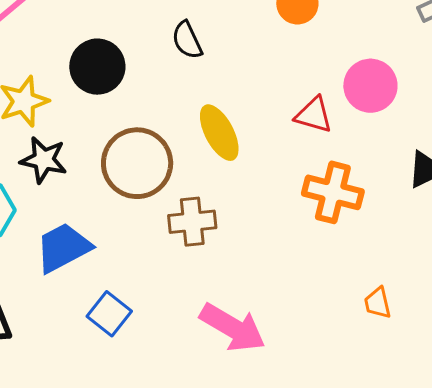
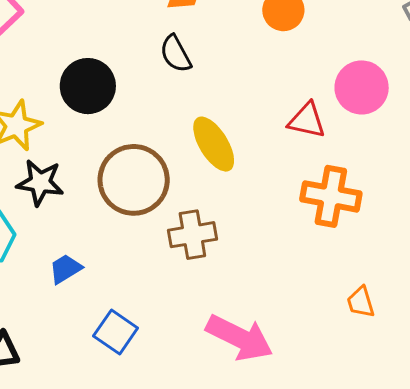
blue trapezoid: (63, 248) -> (65, 269), size x0.6
orange trapezoid: (378, 303) -> (361, 302), moved

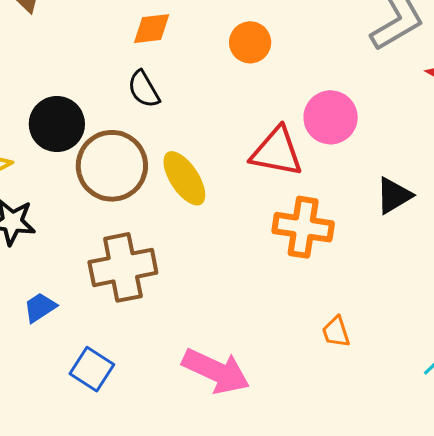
red triangle: (307, 120) -> (277, 152), size x1.4
brown circle: (134, 180) -> (112, 166), moved
brown cross: (192, 235) -> (123, 267), moved, size x1.4

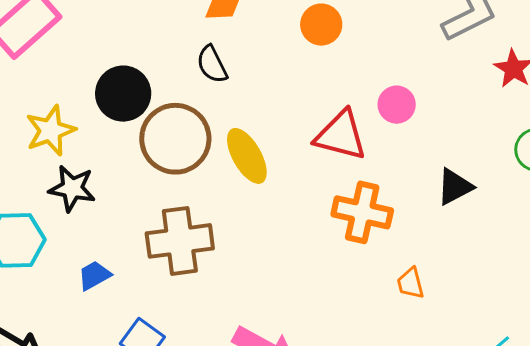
pink circle: (331, 117) -> (397, 105), size x0.7
orange trapezoid: (336, 332) -> (411, 283), moved

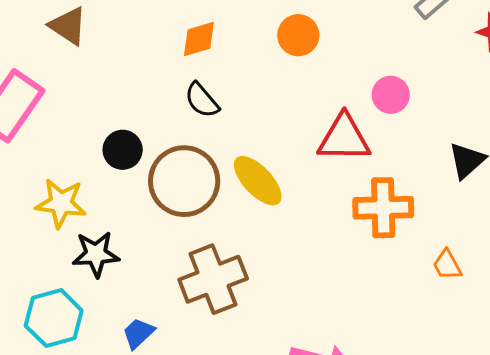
black circle: (123, 94) -> (123, 150), size x0.7
yellow star: (50, 131) -> (61, 203), turned -30

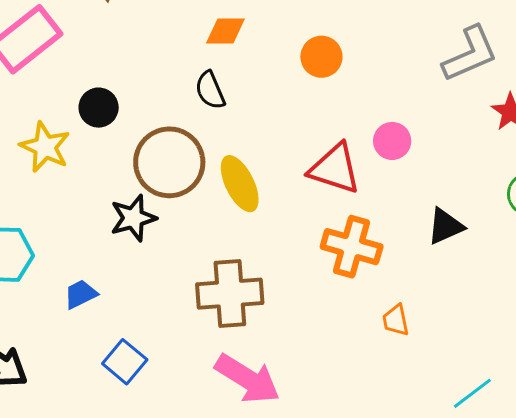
black circle: (123, 150) -> (99, 108), moved
black star: (96, 254) -> (133, 218), moved, turned -30
brown cross: (213, 279) -> (230, 294), moved

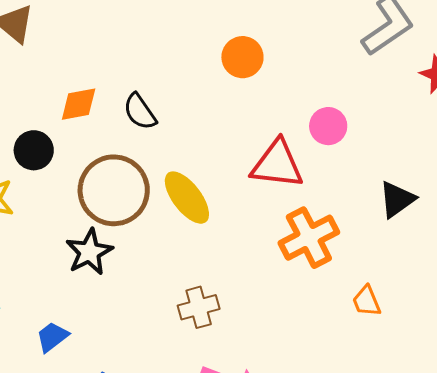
orange diamond: (225, 31) -> (79, 104), moved
orange cross: (352, 247) -> (309, 238), turned -32
brown cross: (230, 294) -> (199, 307), size x0.6

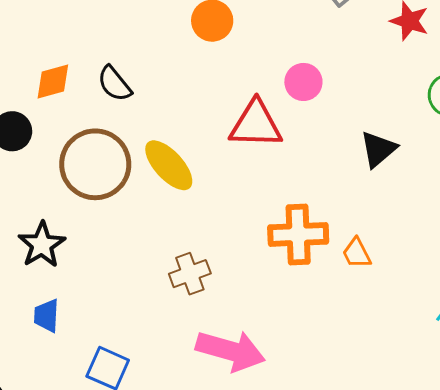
orange cross: (309, 238) -> (298, 234), moved, turned 30
black star: (89, 252) -> (42, 245), moved
blue trapezoid: (52, 337) -> (47, 316), turned -45

